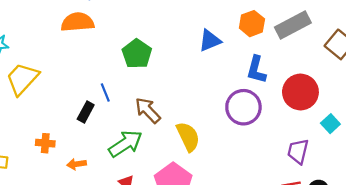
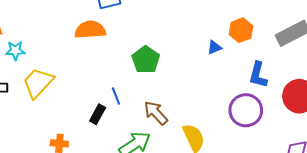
orange hexagon: (252, 24) -> (241, 30), moved
blue triangle: (210, 40) -> (214, 47), size x0.7

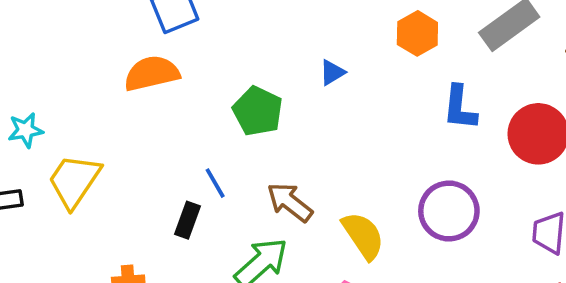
blue triangle: (214, 47) -> (332, 72), moved
purple circle: (246, 110) -> (449, 211), moved

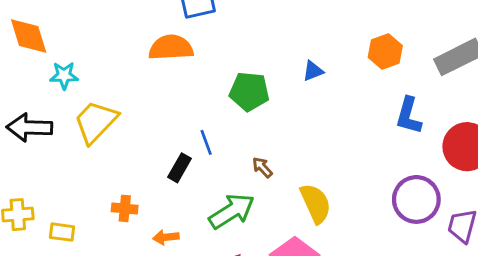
green pentagon: (258, 111) -> (249, 91), turned -30
brown arrow: (290, 202) -> (262, 167), size x0.6
purple circle: (449, 211) -> (416, 199), moved

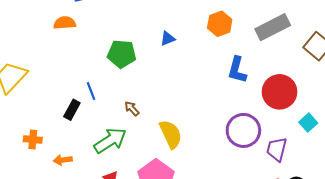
orange semicircle: (171, 48) -> (65, 23), size x0.7

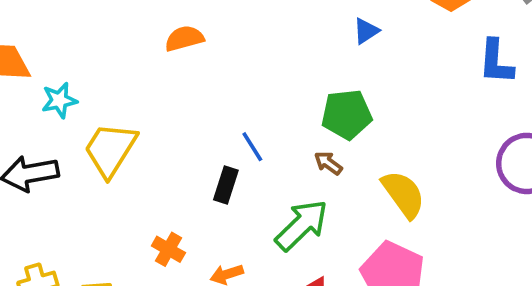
green pentagon: (122, 54) -> (347, 114), moved
orange cross: (33, 140) -> (168, 249), turned 36

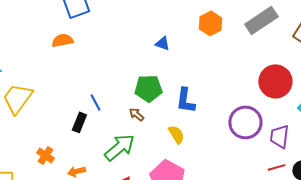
blue triangle: (366, 31) -> (162, 43), turned 49
blue L-shape: (496, 62) -> (185, 100), moved
yellow semicircle: (403, 194) -> (176, 134), size x0.7

